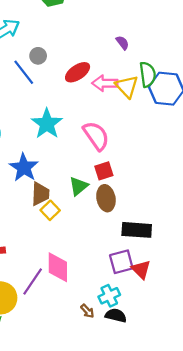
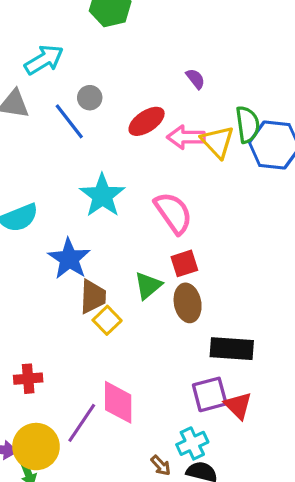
purple semicircle: (122, 43) -> (195, 79), moved

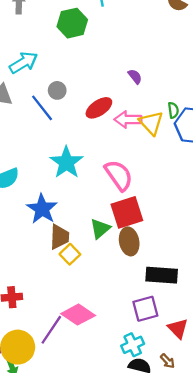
green semicircle: (248, 125) -> (173, 110), size x0.6
red square: (184, 263) -> (127, 212), size x1.6
pink diamond: (118, 402) -> (78, 315), turned -56
red triangle: (238, 406) -> (178, 329), moved
brown arrow: (161, 465) -> (167, 361), moved

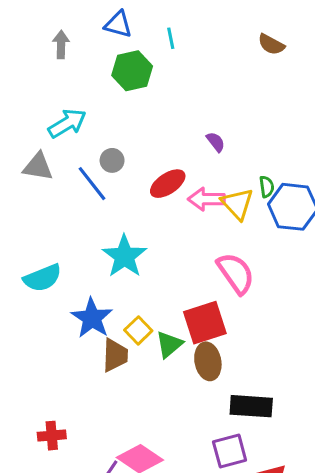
pink semicircle: (119, 175) -> (236, 273), moved
yellow square: (70, 254) -> (138, 330), moved

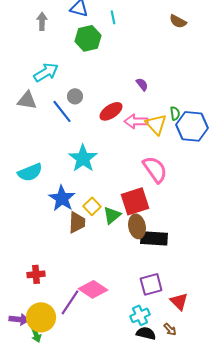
black rectangle: (251, 406) -> (154, 238), moved

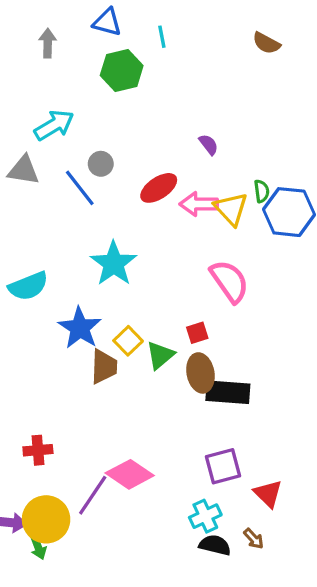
red square: (135, 201) -> (197, 333), size x0.5

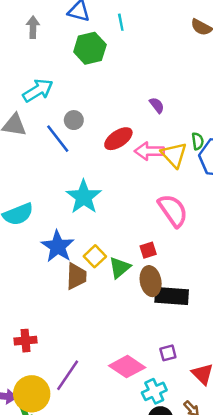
purple square: (223, 466) -> (168, 353), size x0.6
pink diamond: (130, 474) -> (127, 367), moved

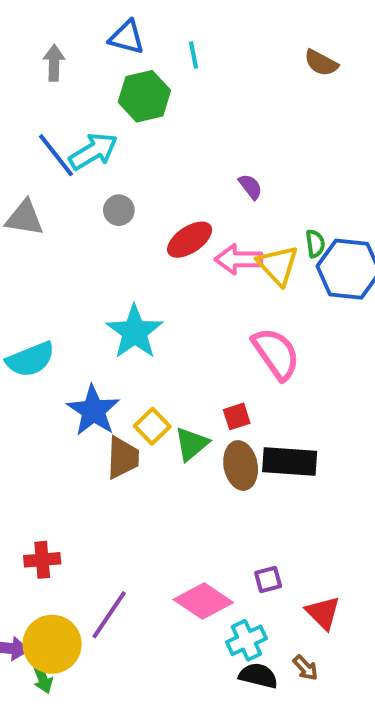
cyan arrow: (38, 90) -> (93, 151), moved
blue line: (58, 139) -> (56, 155), moved
black rectangle: (172, 296) -> (290, 462), moved

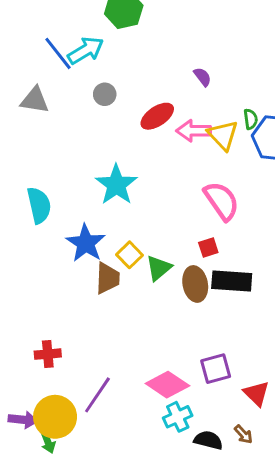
cyan semicircle: (30, 359) -> (39, 205), turned -81
red square: (237, 416) -> (208, 248), moved
purple square: (268, 579) -> (216, 369), size x1.5
cyan cross: (247, 640) -> (178, 417), moved

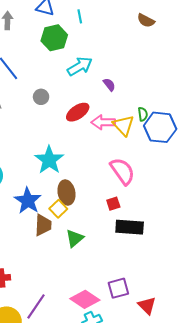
cyan arrow: (86, 50) -> (80, 66), moved
green triangle: (159, 268) -> (75, 238), moved
brown ellipse: (195, 284) -> (66, 192), moved

